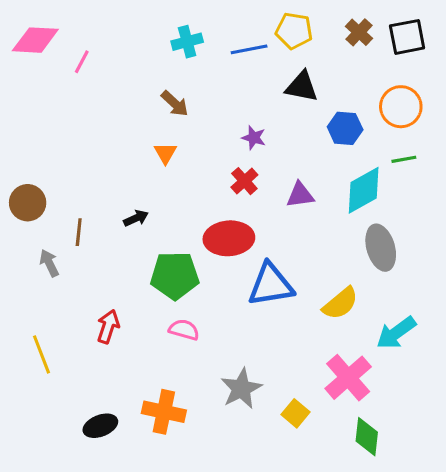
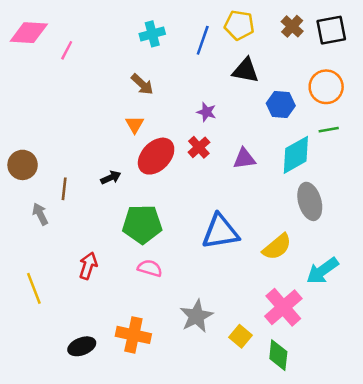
blue line: (249, 49) -> (203, 40), turned -60
red ellipse: (229, 238) -> (156, 156), moved, turned -42
green diamond: (367, 437) -> (278, 355), moved

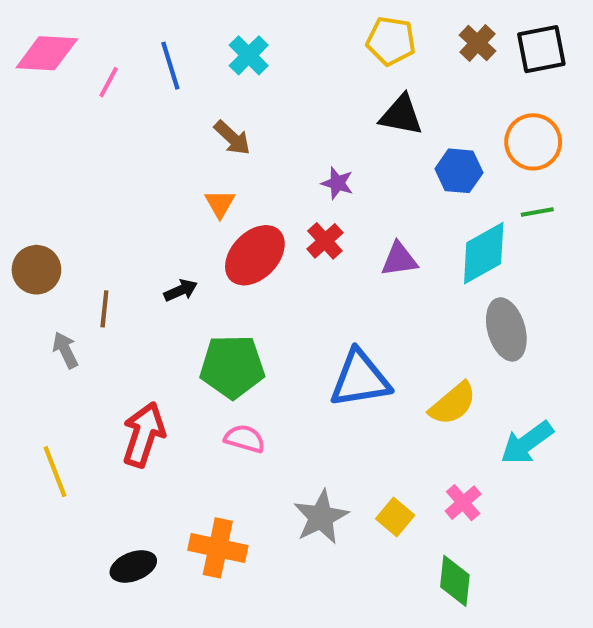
cyan cross: (152, 34) -> (249, 55), turned -30
blue line: (203, 40) -> (170, 66), moved, turned -36
red arrow: (88, 266) -> (144, 435), size x1.4
pink cross: (283, 307) -> (463, 503), size x0.6
yellow square: (240, 336) -> (395, 517), moved

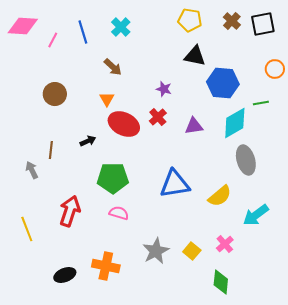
orange circle: (533, 142) -> (275, 69), moved, size x0.7
blue hexagon: (459, 171) -> (223, 83), size x1.4
red ellipse: (255, 255) -> (124, 124), turned 72
brown circle: (36, 270) -> (55, 94), moved

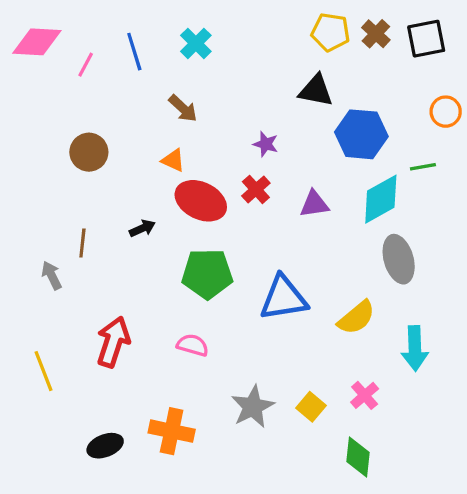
yellow pentagon: (190, 20) -> (331, 32), moved
orange triangle: (107, 99) -> (173, 160), turned -35
green pentagon: (113, 178) -> (207, 274), moved
cyan arrow: (256, 215) -> (415, 348), turned -56

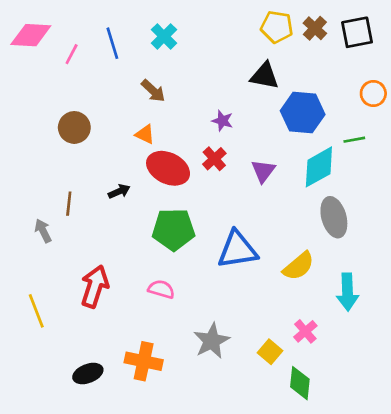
purple triangle: (314, 204) -> (263, 171), turned -45
yellow square: (311, 407) -> (270, 352), moved

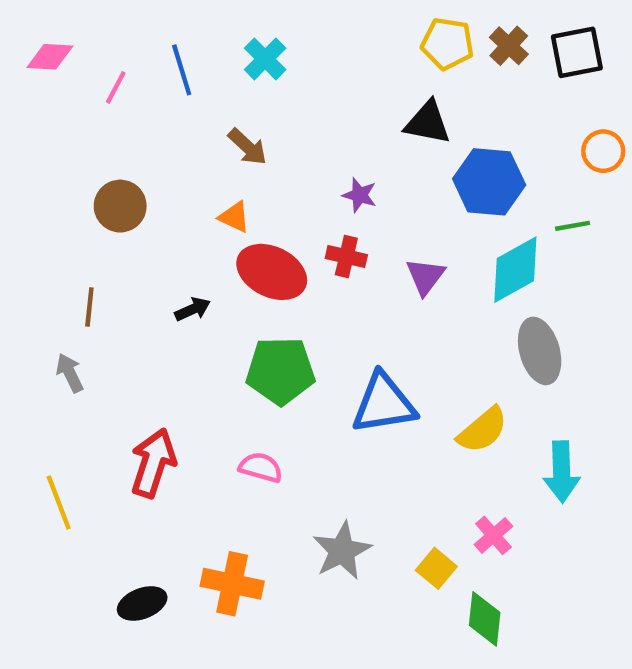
pink diamond: (31, 35) -> (50, 57), size x0.7
red cross: (214, 159) -> (346, 257), turned -35
brown line: (69, 204) -> (89, 307), moved

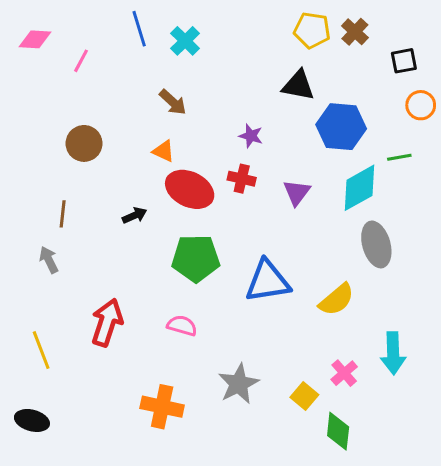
black square: (577, 52) -> (404, 61), moved, size x0.7
blue line: (182, 70) -> (139, 29), moved
cyan arrow: (562, 472) -> (393, 353), moved
black ellipse: (142, 603) -> (32, 420), moved, turned 36

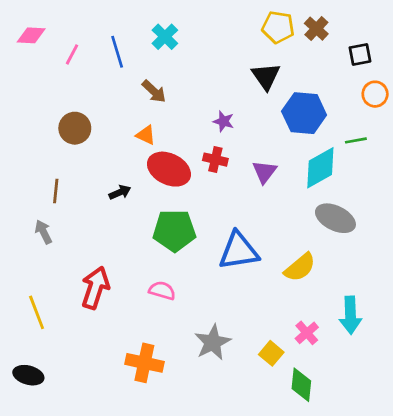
blue line: (139, 29) -> (117, 52), moved
black triangle: (298, 85) -> (266, 76), turned 44
gray ellipse: (376, 244) -> (335, 218), turned -48

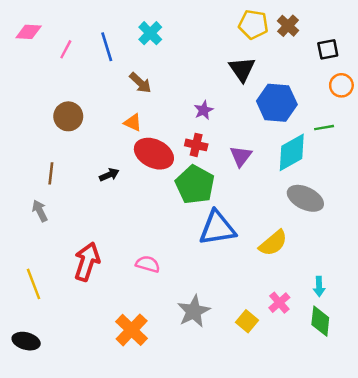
purple star: (224, 121) -> (204, 110), turned 30
green pentagon: (174, 231) -> (195, 185), moved, turned 30
cyan arrow: (350, 315) -> (319, 286), size x0.6
orange cross: (144, 363) -> (132, 330), turned 32
green diamond: (301, 385) -> (320, 321), moved

